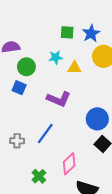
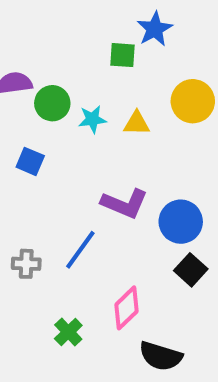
blue star: (91, 33) -> (155, 29), moved
cyan star: (56, 57) -> (92, 119), moved
green circle: (26, 67) -> (52, 103), moved
purple L-shape: (59, 99) -> (125, 204), moved

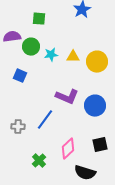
green square: (123, 55) -> (39, 19), moved
yellow circle: (193, 101) -> (97, 62), moved
black square: (191, 270) -> (100, 145), moved, turned 35

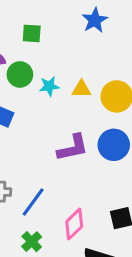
purple L-shape: (67, 97) -> (73, 148), turned -35
blue circle: (95, 106) -> (114, 145), moved
blue line: (45, 120) -> (33, 202), moved

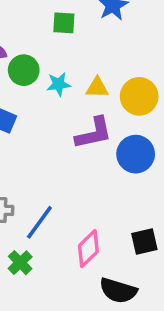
green square: (32, 33) -> (64, 23), moved
purple L-shape: (73, 148) -> (94, 133), moved
green cross: (32, 242) -> (20, 263), moved

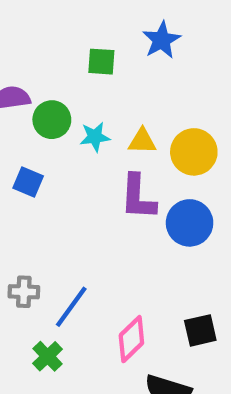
purple L-shape: (94, 133) -> (138, 197), turned 105

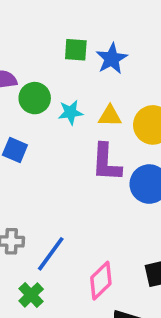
blue star: (162, 40) -> (112, 59), moved

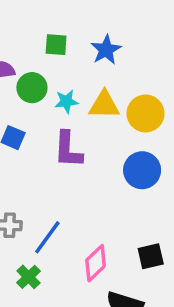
green square: (76, 50) -> (56, 45), moved
yellow triangle: (110, 116) -> (104, 105), size x1.4
purple L-shape: (106, 163) -> (68, 150), moved

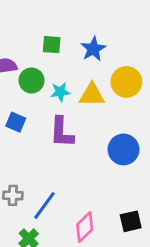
yellow circle: (146, 113) -> (126, 82), moved

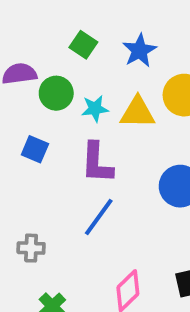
green square: (52, 45) -> (83, 45), turned 30
blue line: (44, 205) -> (99, 217), moved

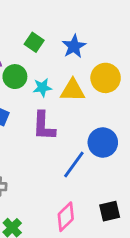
blue line: (99, 217) -> (74, 164), moved

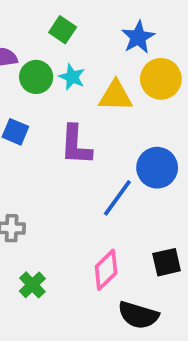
blue star: (74, 46) -> (138, 37), moved
cyan star: (42, 88) -> (72, 77), moved, turned 30

